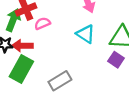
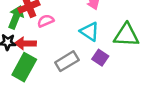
purple square: (116, 60) -> (100, 58), moved
gray rectangle: (60, 81) -> (67, 61), moved

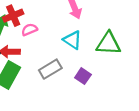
purple square: (100, 58) -> (83, 76), moved

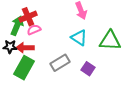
pink semicircle: (29, 30) -> (34, 30), moved

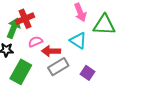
pink semicircle: (34, 30) -> (35, 42), moved
green triangle: (110, 41) -> (104, 25), moved
red arrow: (25, 48) -> (51, 51), moved

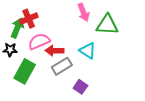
cyan triangle: (78, 41) -> (88, 51), moved
pink semicircle: (35, 42) -> (39, 41), size x1.5
purple square: (88, 73) -> (80, 87), moved

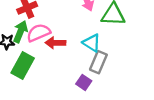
green arrow: (17, 28) -> (20, 32), moved
gray rectangle: (62, 66) -> (98, 62), moved, turned -36

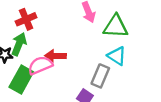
pink semicircle: (38, 33) -> (40, 65), moved
cyan triangle: (92, 43) -> (117, 56), moved

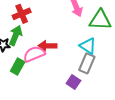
cyan triangle: (117, 56) -> (88, 46), moved
green rectangle: (21, 79) -> (18, 66), size x0.7

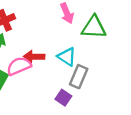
cyan triangle: (88, 46) -> (67, 57), moved

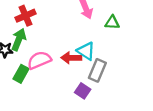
green triangle: (94, 27) -> (112, 22), size x0.6
red arrow: (34, 57) -> (71, 58), moved

